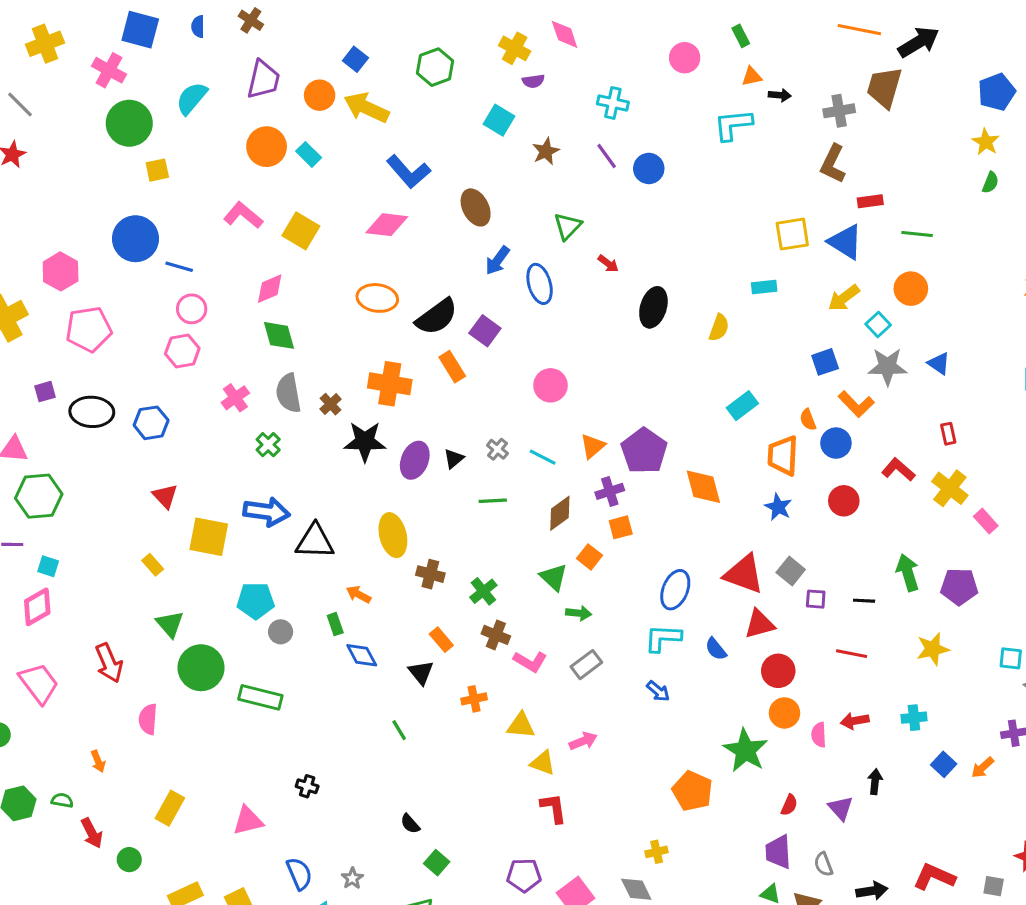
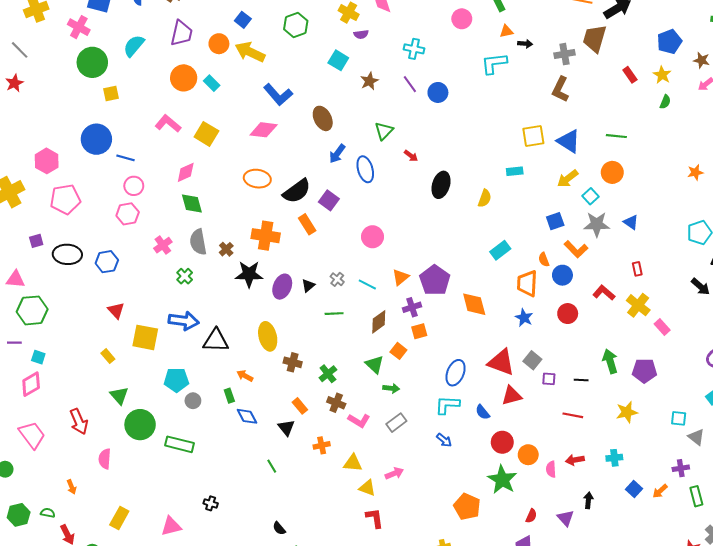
red rectangle: (870, 201) -> (630, 75), moved, turned 63
red circle: (778, 671) -> (502, 442), moved

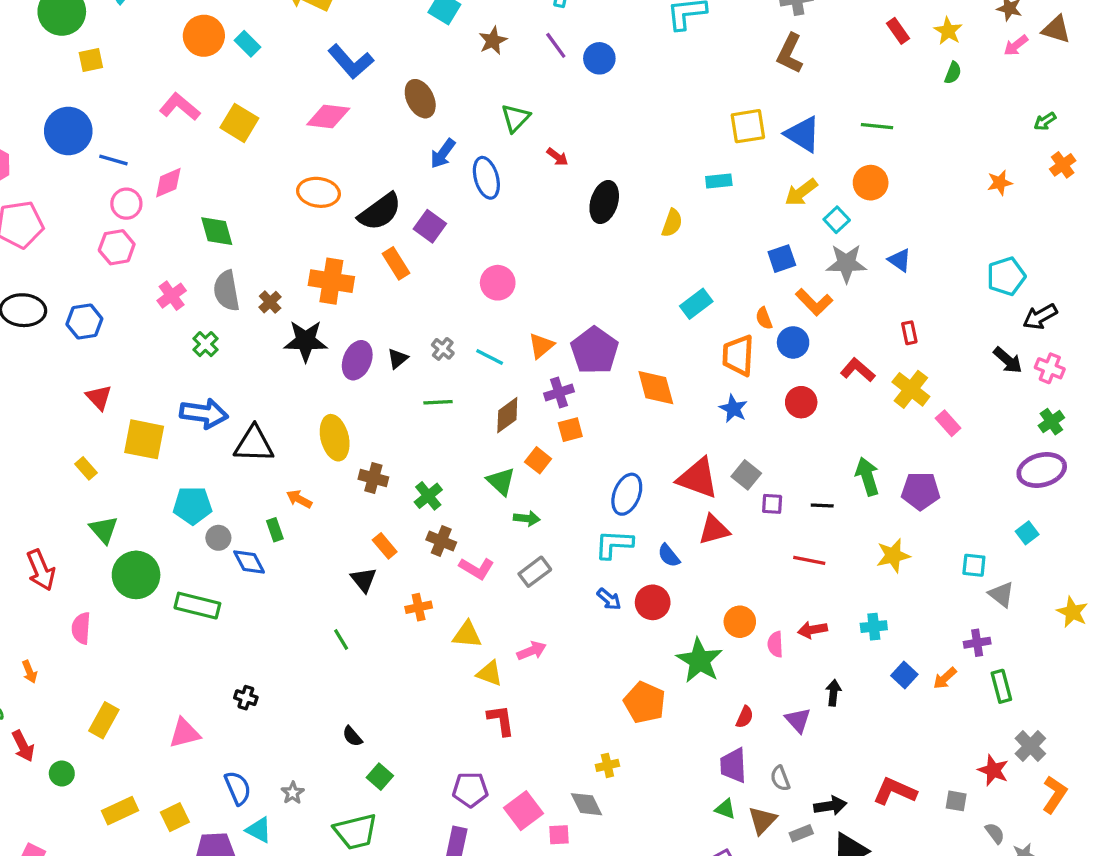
pink diamond: (186, 172) -> (168, 183), moved
blue diamond: (247, 416) -> (249, 562), moved
red circle: (502, 442) -> (653, 602), moved

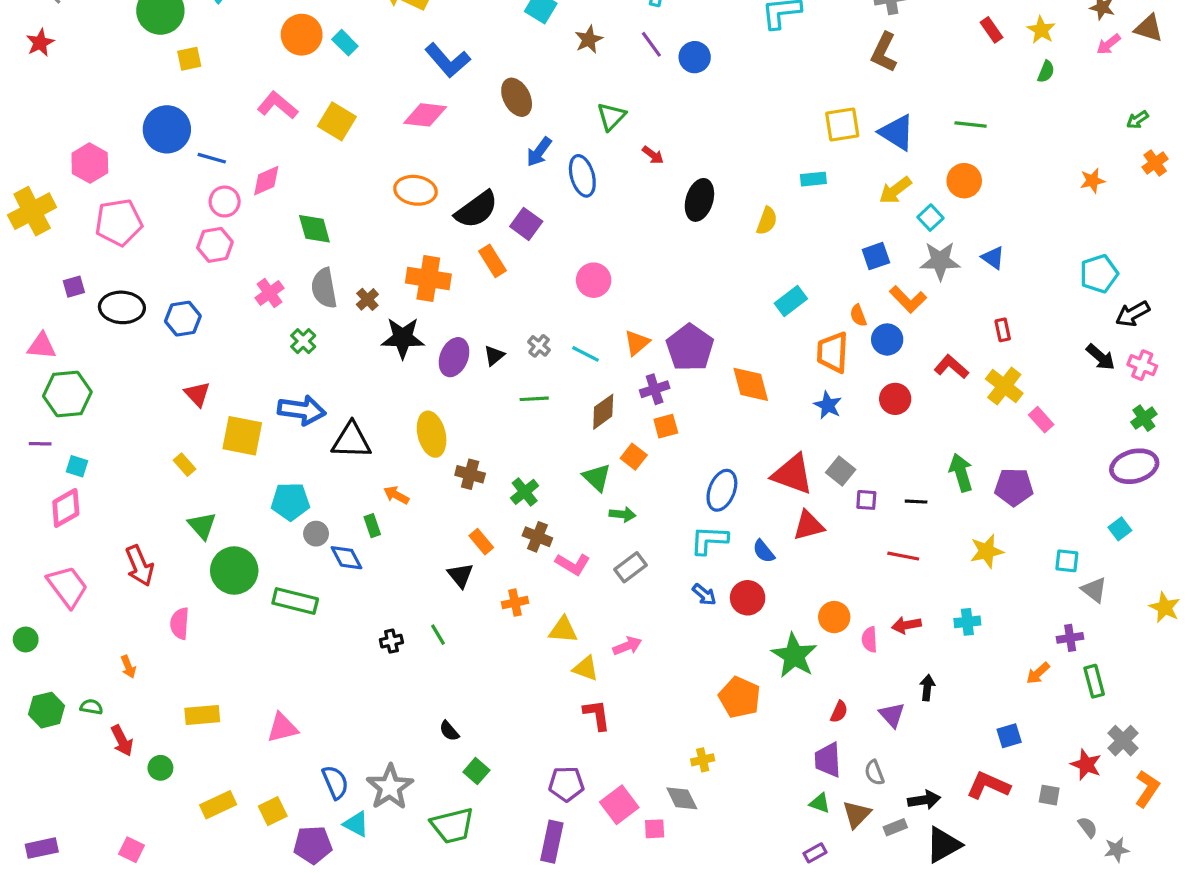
blue square: (904, 675) -> (1009, 736), moved, turned 30
black cross: (246, 698) -> (391, 641), moved, turned -30
yellow rectangle: (104, 720) -> (202, 715), turned 56
gray star: (293, 793) -> (390, 787), size x2.0

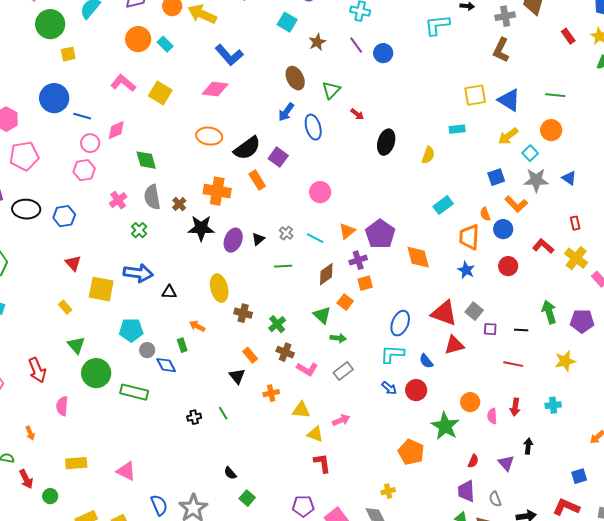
brown ellipse: (517, 97) -> (295, 78), moved
black triangle: (351, 441) -> (169, 292), size x0.6
red arrow: (906, 625) -> (515, 407), turned -72
pink triangle: (282, 728) -> (126, 471), turned 40

